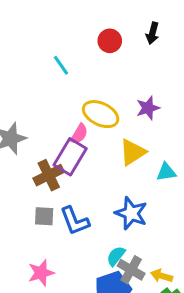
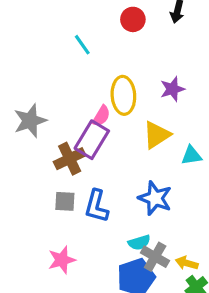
yellow ellipse: (101, 114) -> (123, 95), turned 60
blue L-shape: (75, 221) -> (97, 206), turned 36
cyan semicircle: (116, 256) -> (139, 242), turned -145

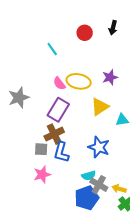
yellow ellipse: (123, 95) -> (79, 81), turned -75
pink semicircle: (101, 116) -> (59, 83), moved, turned 112
brown cross: (70, 159) -> (54, 134), moved
pink star: (62, 260) -> (42, 175), moved

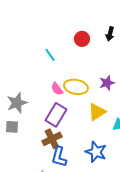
gray square: (41, 149) -> (12, 127), moved

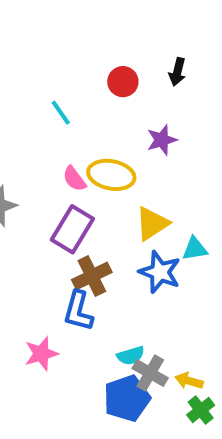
purple star: (107, 83) -> (162, 140), moved
brown cross: (52, 139) -> (92, 276), moved
blue star: (96, 152) -> (160, 272), moved

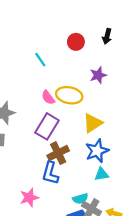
cyan triangle: (195, 249) -> (101, 174), moved
blue star: (160, 272) -> (97, 151), turned 30

